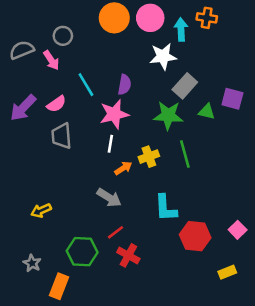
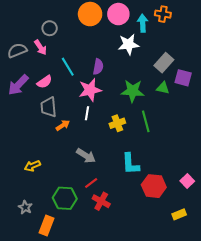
gray semicircle: (22, 50) -> (17, 50), moved
gray rectangle: (185, 86) -> (164, 63), moved
orange arrow: (123, 168) -> (63, 125), moved

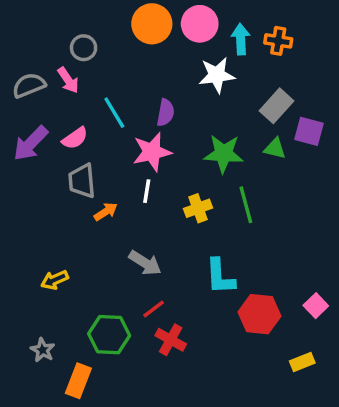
orange cross: (163, 14) -> (278, 41), moved

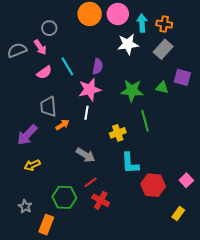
gray rectangle: (277, 106) -> (163, 49), moved
pink semicircle: (75, 138) -> (44, 72), moved
purple arrow: (31, 143) -> (27, 135), moved
yellow cross: (198, 208) -> (118, 133), moved
yellow rectangle: (302, 362) -> (178, 213), turned -32

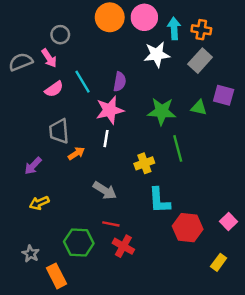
purple arrow: (27, 135) -> (33, 166), size x0.7
red line: (91, 182) -> (111, 224), turned 48
orange rectangle: (46, 225) -> (57, 276), turned -48

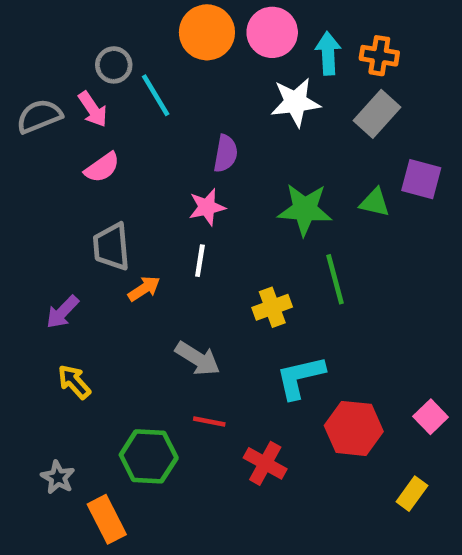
cyan line: (83, 82) -> (156, 95), moved
pink star: (110, 110) -> (207, 207), size x0.7
cyan L-shape: (159, 200) -> (300, 377), turned 80
yellow arrow: (39, 203) -> (74, 382), turned 72
red cross: (123, 246) -> (265, 463), moved

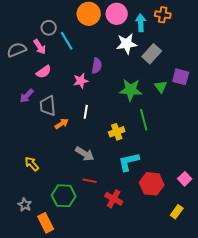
orange cross: (379, 56) -> (163, 15), moved
gray rectangle: (377, 114) -> (152, 54), moved
green triangle: (375, 202) -> (161, 87), turned 40
pink star: (207, 207) -> (81, 81), moved
purple arrow: (62, 312) -> (27, 96), moved

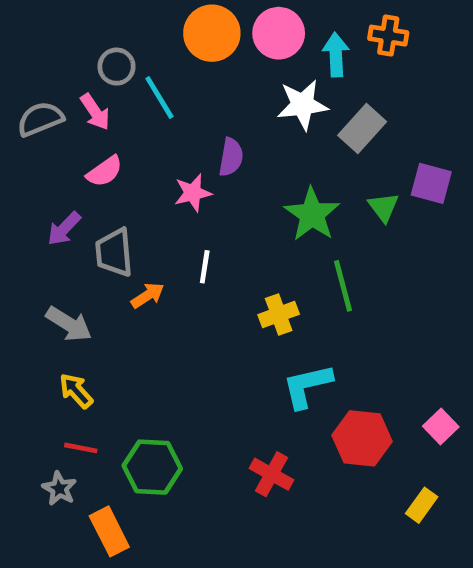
green star: (131, 90) -> (312, 214), turned 30
gray arrow: (85, 154) -> (69, 324), moved
red line: (90, 181) -> (81, 448), moved

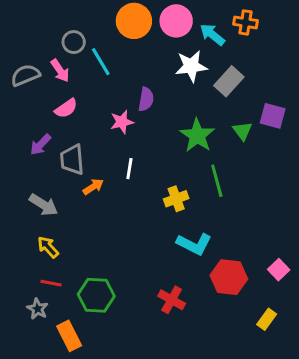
cyan arrow: (336, 55) -> (212, 34), turned -48
cyan L-shape: (307, 386) -> (194, 244), turned -140

